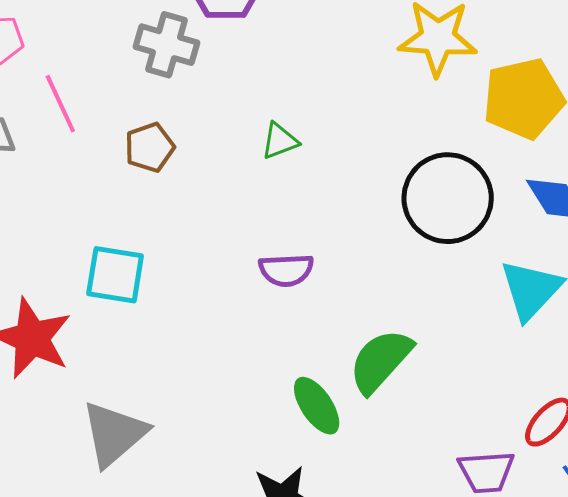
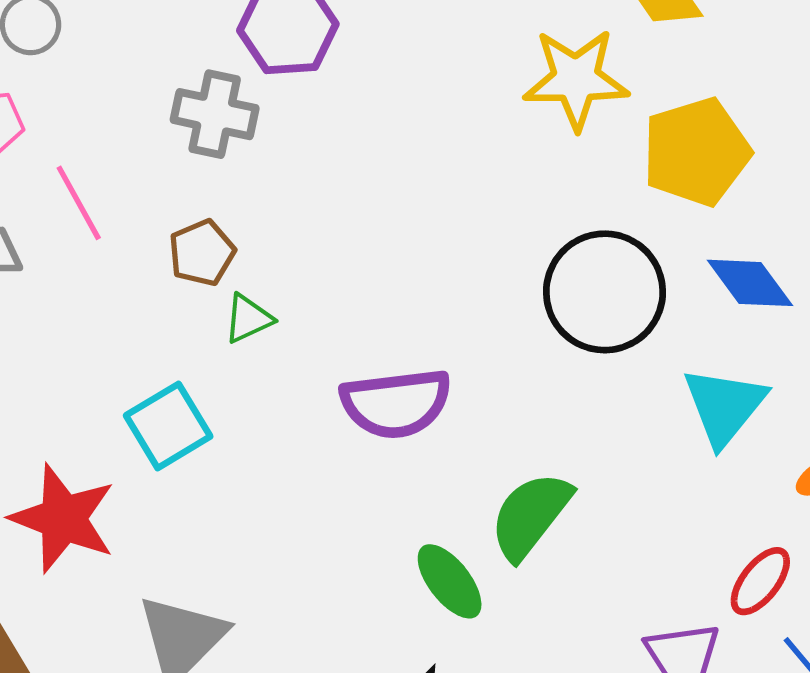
green triangle: (280, 141) -> (248, 319), moved
purple semicircle: (286, 270) -> (396, 403), size x1.5
cyan square: (115, 275) -> (168, 426), turned -36

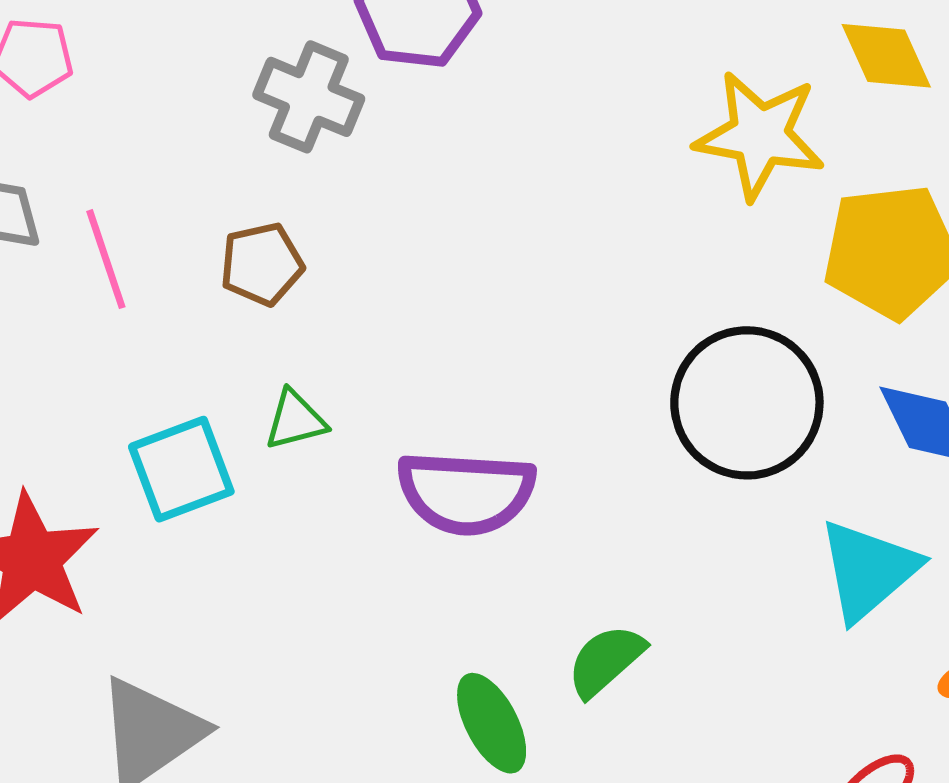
pink line: (79, 203) -> (106, 259), moved
green triangle: (248, 319) -> (295, 420), moved
green semicircle: (530, 515) -> (606, 661), size x0.7

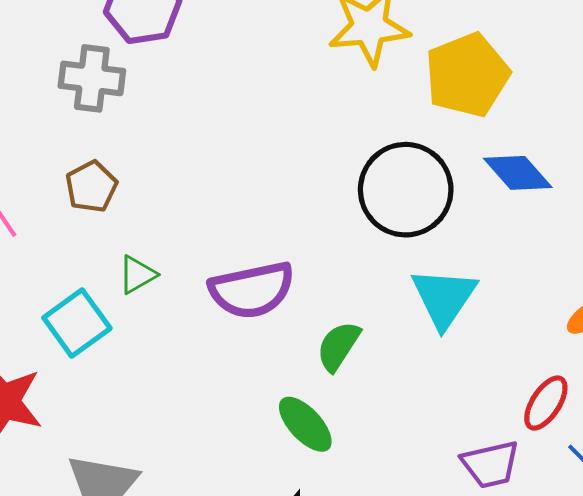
cyan triangle: (868, 570) -> (444, 298), moved
green semicircle: (606, 661) -> (338, 346), moved

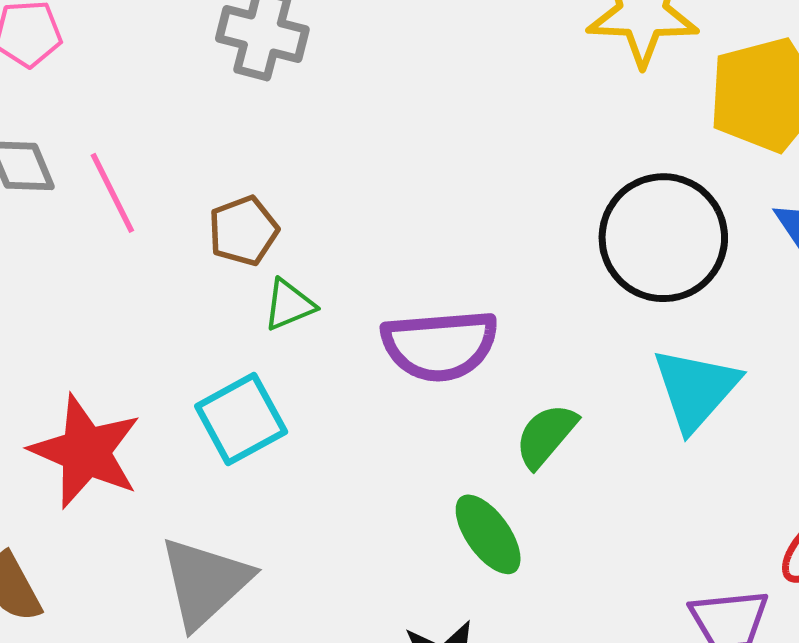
brown pentagon: (91, 187) -> (243, 231), moved
cyan square: (77, 323) -> (241, 419), moved

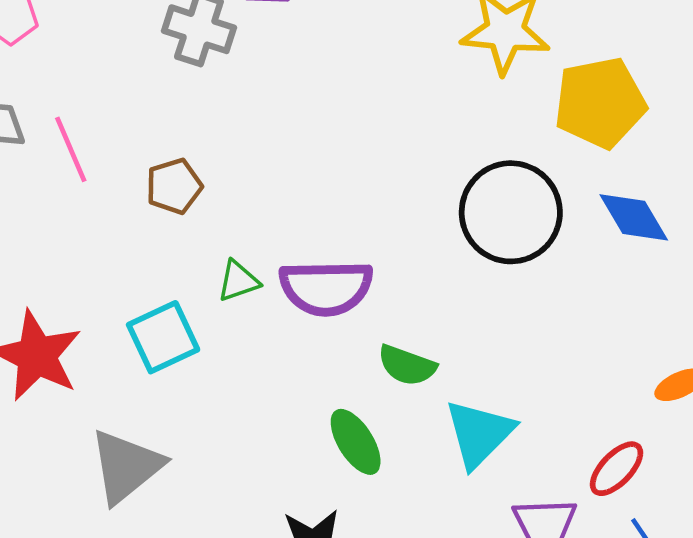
green triangle: (289, 305) -> (238, 281), moved
cyan triangle: (696, 389) -> (479, 433), moved
green semicircle: (546, 435) -> (407, 365), turned -114

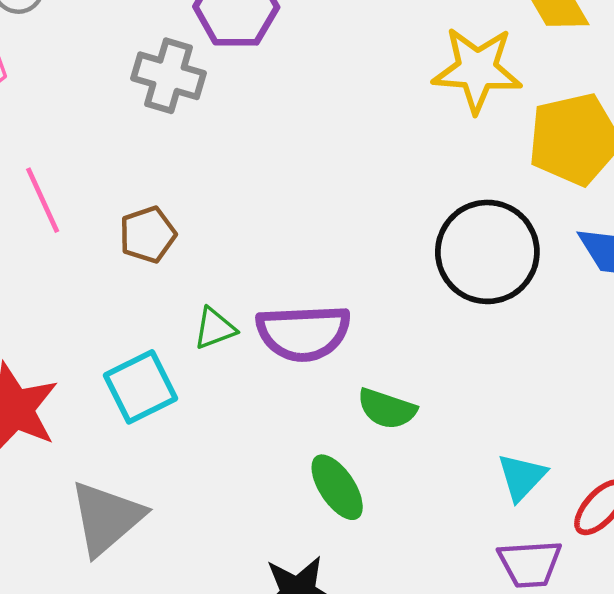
cyan triangle: (479, 433) -> (522, 477), moved, size x0.7

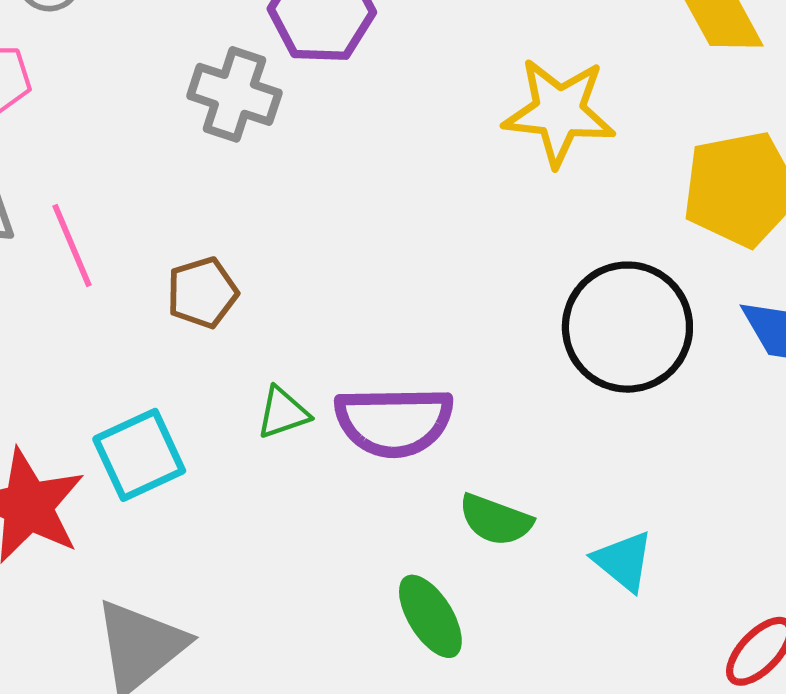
yellow star: (477, 70) -> (559, 112), moved
cyan square: (140, 387) -> (139, 455), moved
cyan triangle: (522, 477) -> (623, 561), moved, turned -36

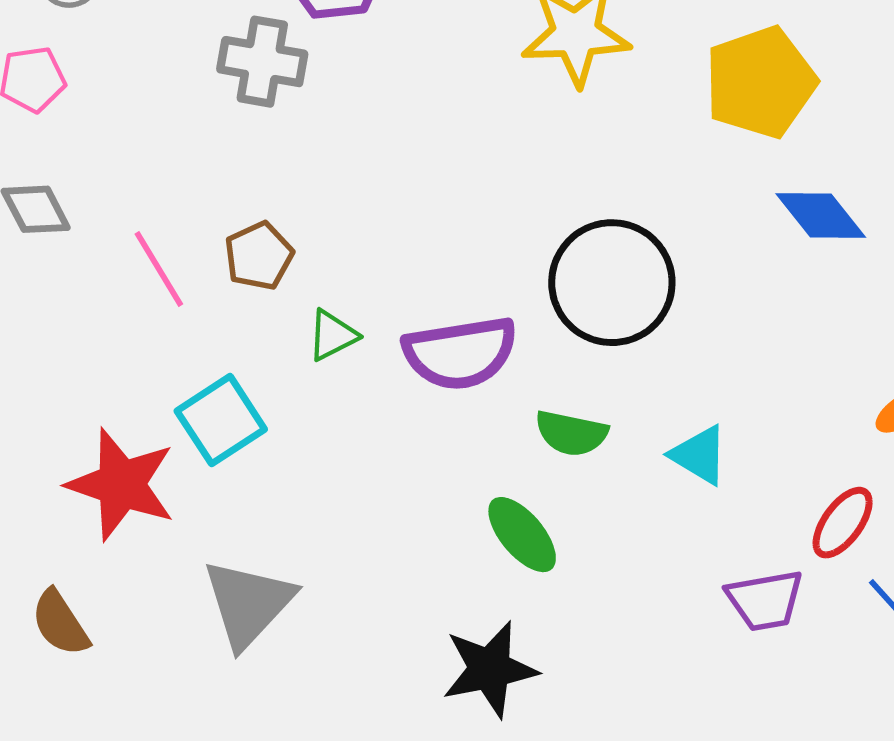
pink line: (72, 246) -> (159, 269), moved
black circle: (627, 327) -> (612, 283), moved
green triangle: (283, 413) -> (332, 335), moved

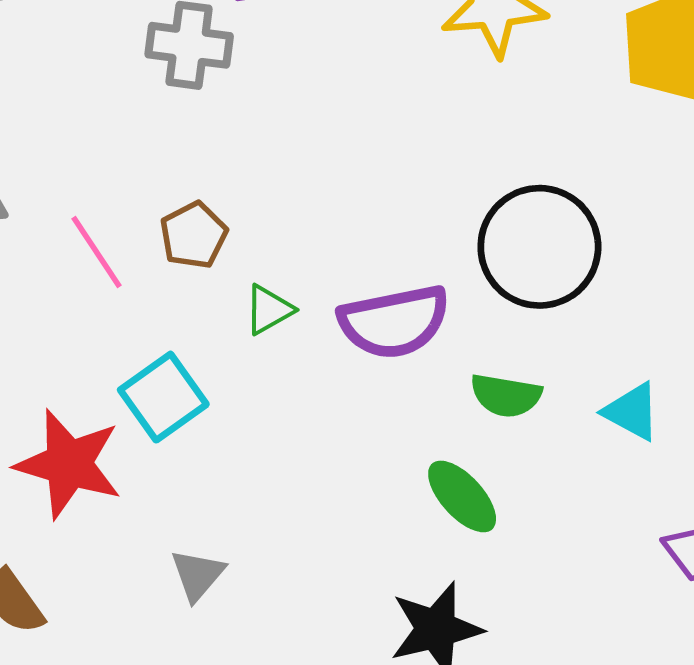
gray triangle: (248, 603) -> (198, 575), size x0.6

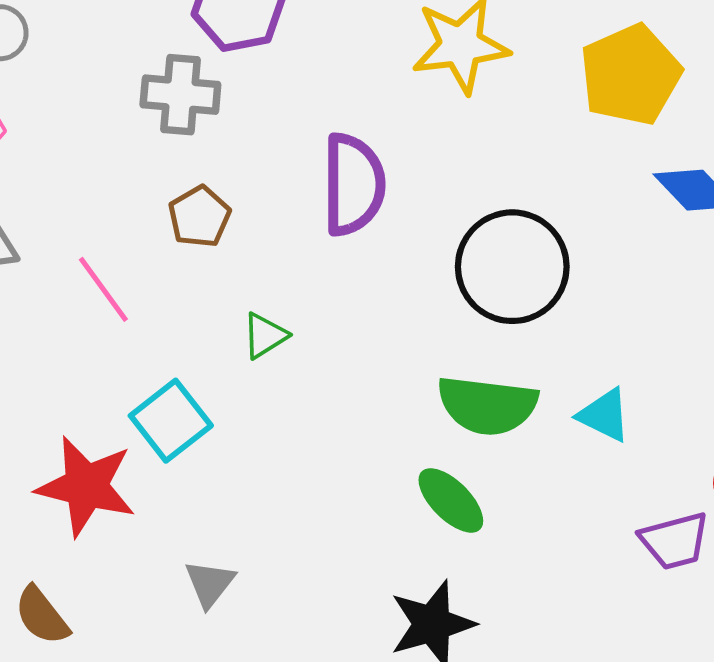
brown pentagon: (194, 235) -> (199, 217), moved
purple semicircle: (394, 322) -> (353, 184), moved, turned -76
green semicircle: (506, 395) -> (487, 405), size x1.5

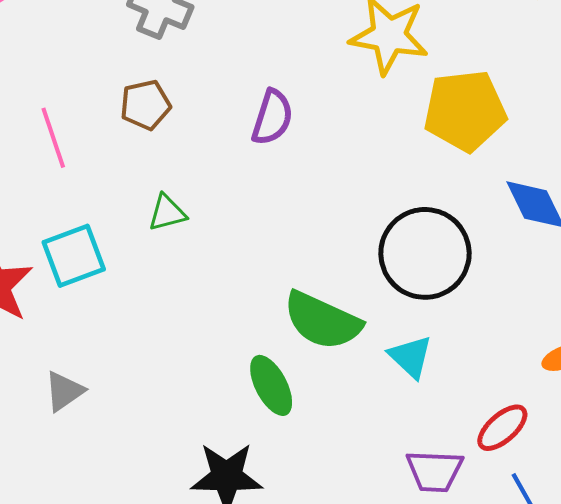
yellow pentagon: (630, 75) -> (465, 111), moved
purple semicircle: (353, 184) -> (272, 117), size x0.7
black circle: (512, 267) -> (425, 253), moved

